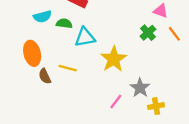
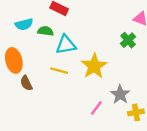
yellow line: (68, 68) -> (59, 71), moved

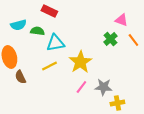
yellow line: (59, 71) -> (49, 66), turned -42
gray star: (120, 94) -> (103, 87), turned -30
pink line: (96, 108) -> (81, 87), moved

